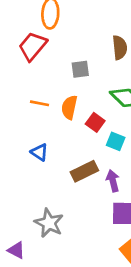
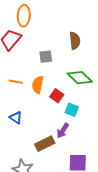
brown rectangle: (84, 171) -> (45, 144), moved
purple arrow: (113, 181) -> (63, 131), moved, turned -133

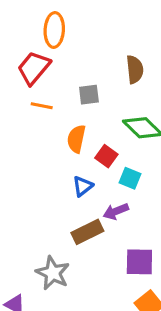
orange line: (16, 82) -> (42, 106), moved
blue triangle: (16, 118) -> (83, 186), moved, turned 48
purple arrow: (63, 131) -> (116, 211), turned 35

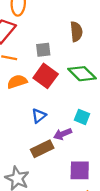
orange semicircle: (76, 139) -> (17, 82), moved, turned 60
red square: (106, 156) -> (46, 76), moved, size x1.5
cyan square: (130, 178) -> (82, 117), moved

